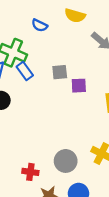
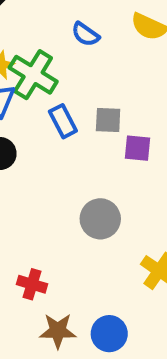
blue rectangle: (25, 71) -> (63, 121), moved
gray circle: (66, 161) -> (100, 219), moved

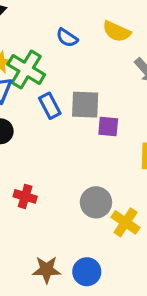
gray square: (108, 120) -> (85, 105), size x1.4
gray circle: (100, 219) -> (96, 202), moved
red cross: (32, 284) -> (25, 196), moved

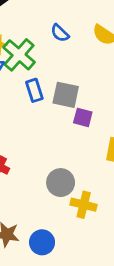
yellow cross: (125, 222) -> (84, 205), turned -30

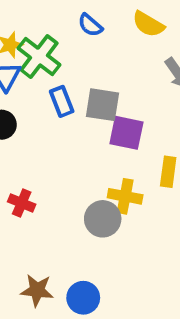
purple square: (83, 117) -> (126, 133), size x1.4
yellow cross: (84, 205) -> (125, 196), moved

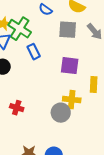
gray square: (103, 105) -> (68, 30), moved

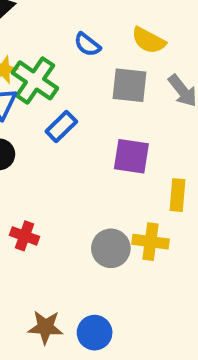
blue rectangle: (34, 52) -> (61, 127), turned 70
yellow cross: (72, 100) -> (150, 242), moved

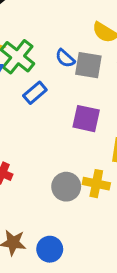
blue semicircle: (87, 45) -> (65, 58), moved

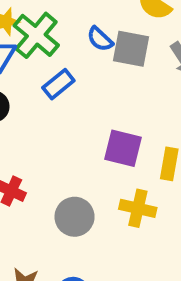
purple square: (86, 119) -> (123, 148), moved
gray circle: (66, 187) -> (75, 217), moved

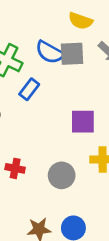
blue semicircle: (100, 39) -> (50, 52), size x1.5

